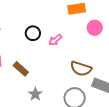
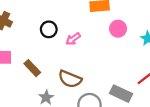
brown semicircle: (81, 69) -> (70, 79), moved

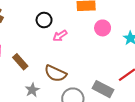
black circle: (49, 29) -> (44, 20), moved

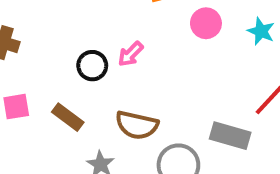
black circle: (44, 20) -> (92, 66), moved

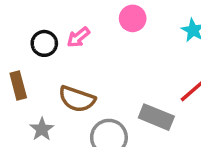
pink circle: (206, 23) -> (133, 18), moved
brown rectangle: (68, 117) -> (18, 85), turned 32

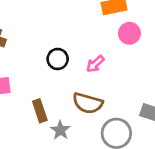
pink arrow: (78, 37) -> (95, 64), moved
brown rectangle: (18, 85) -> (40, 111), moved

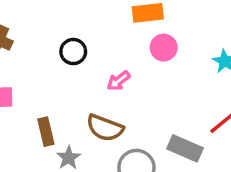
black circle: (58, 59) -> (73, 52), moved

